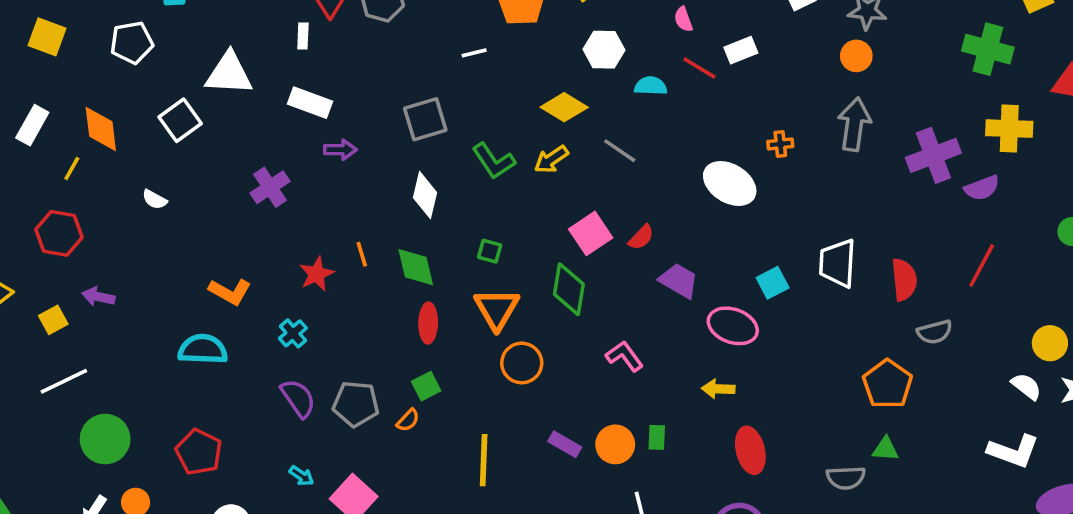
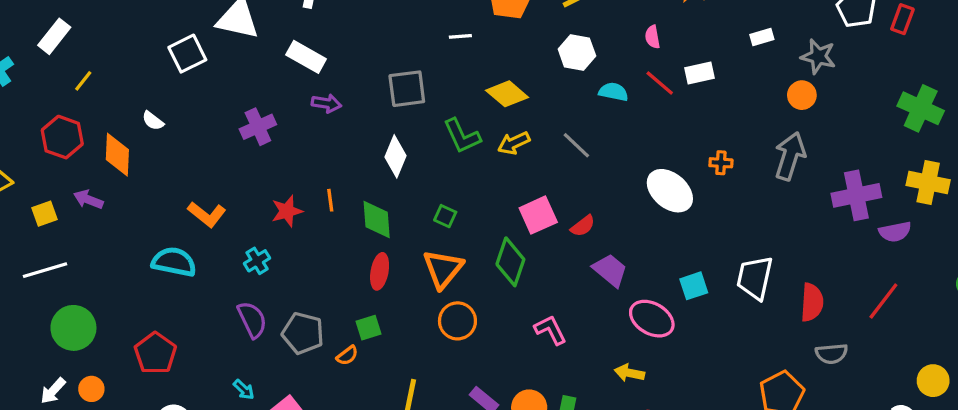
yellow diamond: (564, 107) -> (507, 94), moved
orange diamond: (101, 129) -> (117, 155), moved

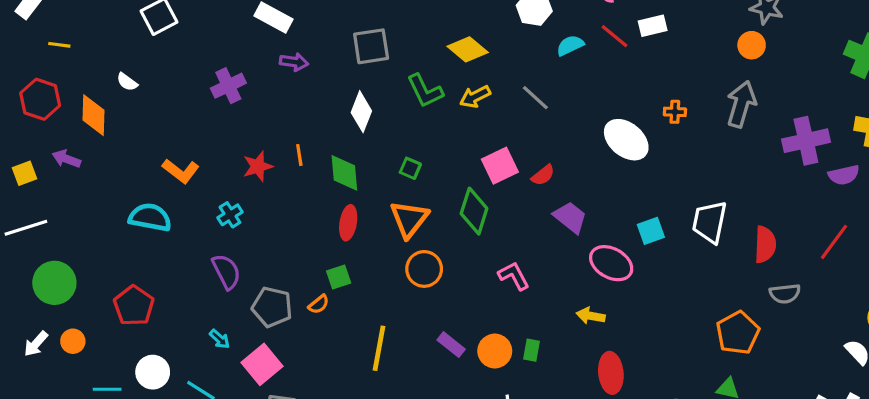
yellow line: (83, 81) -> (59, 45), turned 60
cyan semicircle: (613, 92) -> (570, 45), turned -36
gray pentagon: (303, 333) -> (272, 307), moved

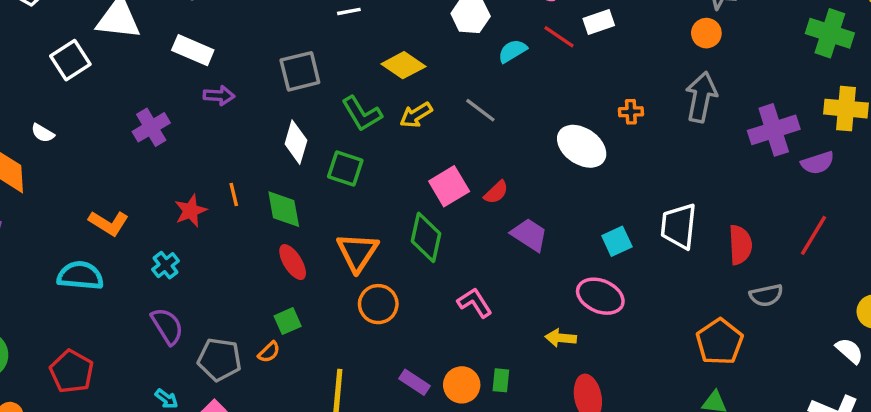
green square: (410, 168) -> (345, 169), moved, size x1.5
red ellipse: (348, 223) -> (293, 262), turned -36
pink ellipse: (611, 263) -> (600, 296), moved

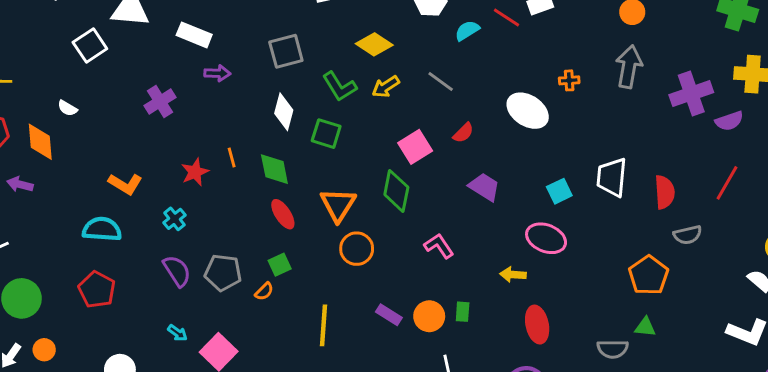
red semicircle: (496, 192) -> (463, 133), moved
gray pentagon: (219, 359) -> (223, 273), moved
red pentagon: (72, 372) -> (97, 290), moved

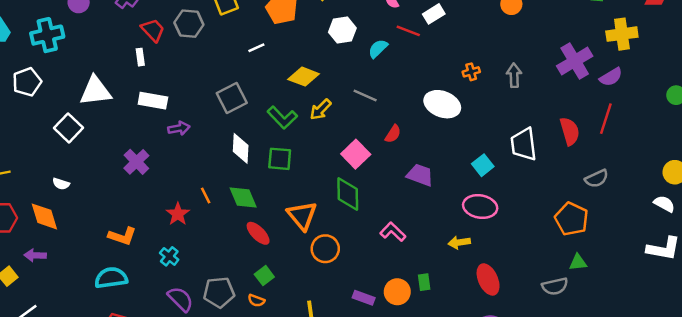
gray arrow: (629, 67) -> (514, 75), moved, size x0.7
red line: (727, 183) -> (606, 119), moved
red semicircle: (665, 192) -> (570, 131), moved
orange semicircle: (264, 291) -> (256, 301), turned 77

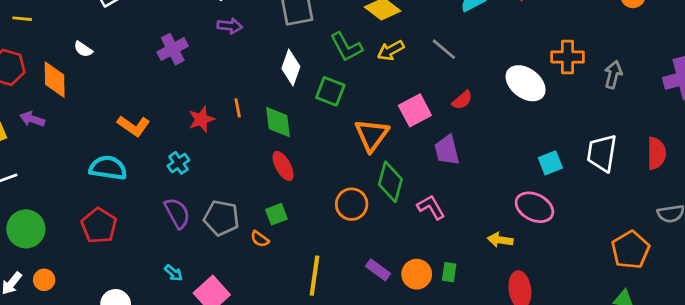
orange cross: (471, 72) -> (568, 57), size x1.6
purple trapezoid: (420, 175) -> (447, 150), moved, turned -140
green diamond: (348, 194) -> (390, 182), moved
orange triangle: (302, 216) -> (372, 135), moved

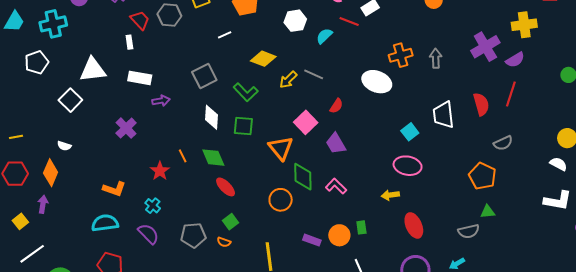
yellow arrow: (391, 50) -> (288, 80), moved
orange diamond: (55, 80) -> (51, 173), turned 40
purple arrow: (32, 119) -> (43, 204), turned 96
purple semicircle: (177, 213) -> (148, 234), moved

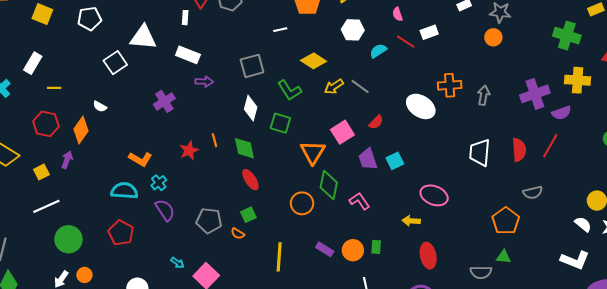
cyan square: (410, 132) -> (395, 161), moved
cyan cross: (153, 206) -> (159, 183), moved

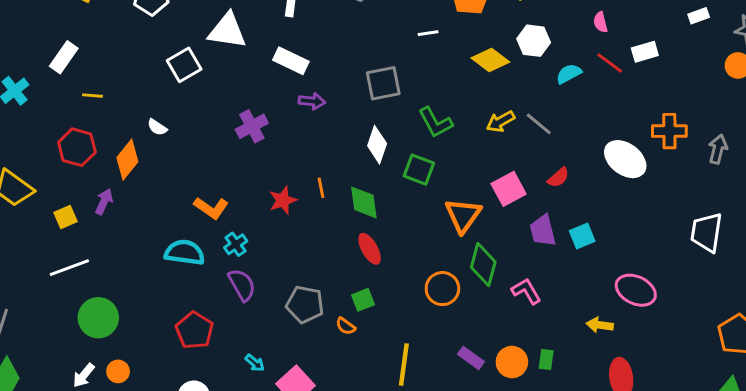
yellow diamond: (314, 61) -> (490, 60), moved
red pentagon: (121, 233) -> (195, 330), moved

